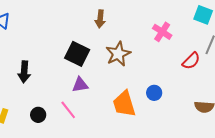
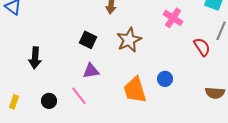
black square: (77, 54) -> (88, 40), size x0.7
red semicircle: (191, 61) -> (202, 47), turned -78

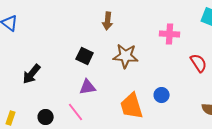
pink cross: (173, 18) -> (170, 34), turned -30
brown star: (129, 40) -> (126, 56), turned 30
black arrow: (35, 58) -> (32, 74), turned 35

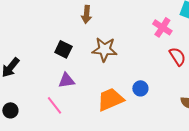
pink cross: (170, 34) -> (162, 27), moved, turned 30
orange trapezoid: (132, 106) -> (110, 99), turned 84
black circle: (46, 117) -> (10, 110), moved

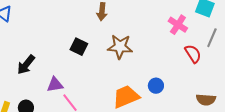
purple triangle: (66, 80) -> (55, 85), moved

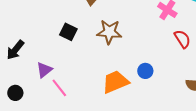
purple triangle: (55, 85) -> (44, 70), turned -30

